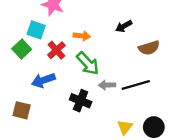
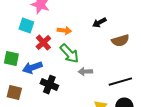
green square: (22, 49) -> (11, 59), moved, turned -35
black line: (136, 85) -> (120, 82), moved
black cross: (81, 101) -> (49, 85), moved

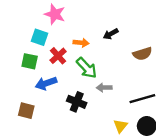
black arrow: (99, 23) -> (111, 34), moved
green square: (11, 59) -> (30, 61), moved
black cross: (49, 85) -> (77, 102), moved

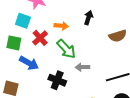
black arrow: (111, 34) -> (88, 18), turned 136
blue arrow: (46, 83) -> (29, 63), turned -132

